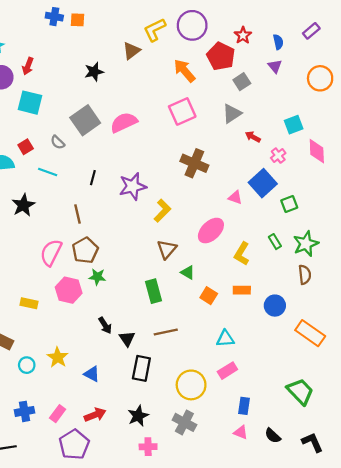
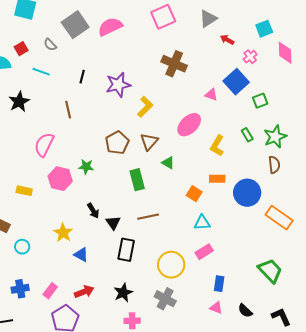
brown pentagon: (85, 250) -> (117, 143), moved
orange square: (209, 296) -> (194, 194), moved
blue circle: (275, 306) -> (247, 193), size x1.4
yellow star: (58, 357) -> (63, 233), moved

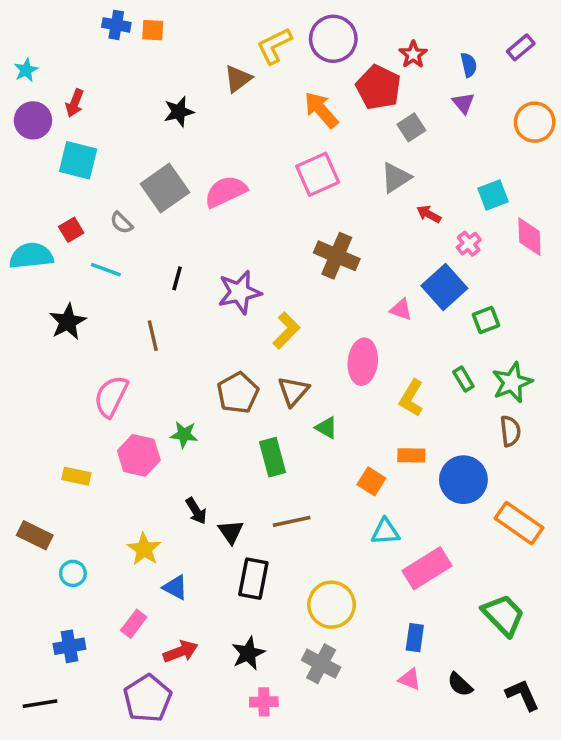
pink ellipse: (189, 125) -> (363, 362), turned -40
pink rectangle: (204, 252) -> (427, 568), moved, size x1.5
pink rectangle: (50, 291) -> (134, 624), moved

